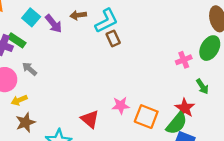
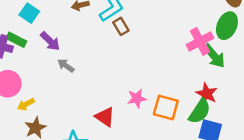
purple arrow: (54, 24) -> (50, 41), moved
pink cross: (184, 60) -> (200, 41), size x1.5
gray arrow: (29, 69) -> (66, 66), moved
green arrow: (202, 86) -> (214, 56), moved, size x1.5

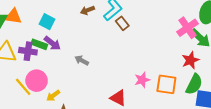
purple arrow: (50, 41) -> (52, 43), moved
red star: (207, 94) -> (190, 60), moved, turned 30

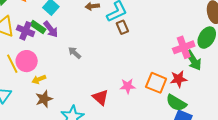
orange square: (166, 84) -> (156, 83), moved
green semicircle: (194, 84) -> (176, 103), turned 80

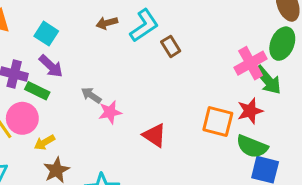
green rectangle: (38, 27) -> (37, 91), moved
brown rectangle: (122, 27) -> (171, 46), moved
pink star: (128, 86) -> (110, 112), moved
red triangle: (100, 97) -> (154, 135), moved

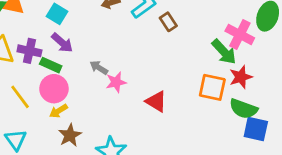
pink cross: (251, 63) -> (240, 34), turned -32
green arrow: (268, 80) -> (224, 52), moved
pink circle: (22, 118) -> (54, 89), moved

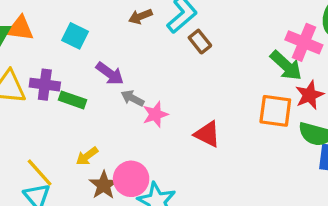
brown rectangle: (168, 22) -> (200, 42), moved
purple arrow: (62, 43) -> (110, 74), moved
pink circle: (54, 89) -> (131, 179), moved
yellow line: (20, 97) -> (40, 173), moved

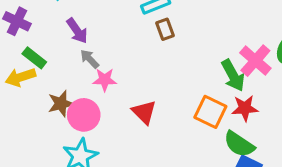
green rectangle: (73, 100) -> (34, 58), moved
yellow arrow: (87, 156) -> (20, 77), moved, size x1.4
pink circle: (131, 179) -> (84, 115), moved
brown star: (104, 185) -> (61, 104), moved

